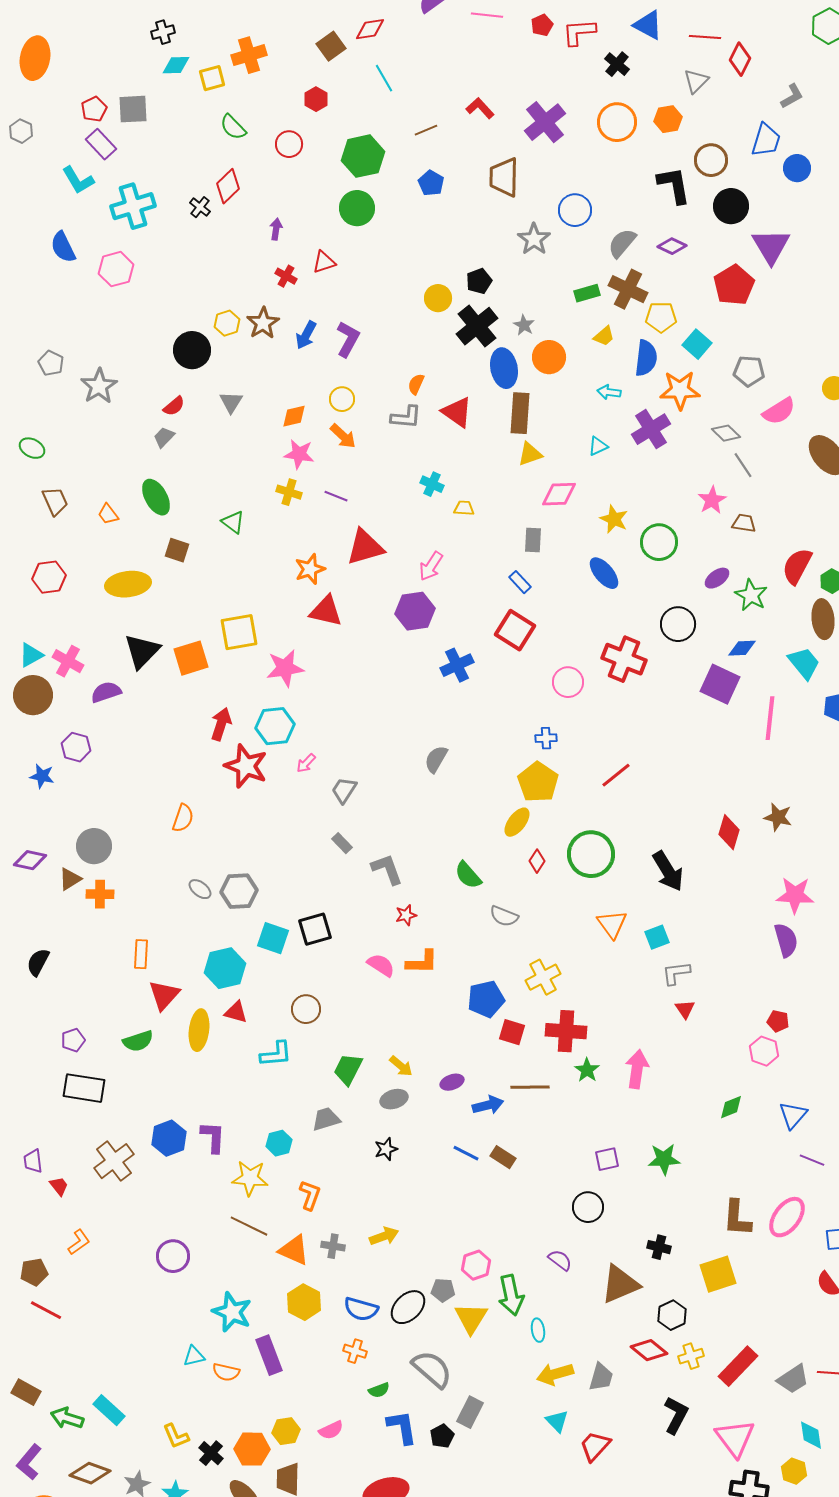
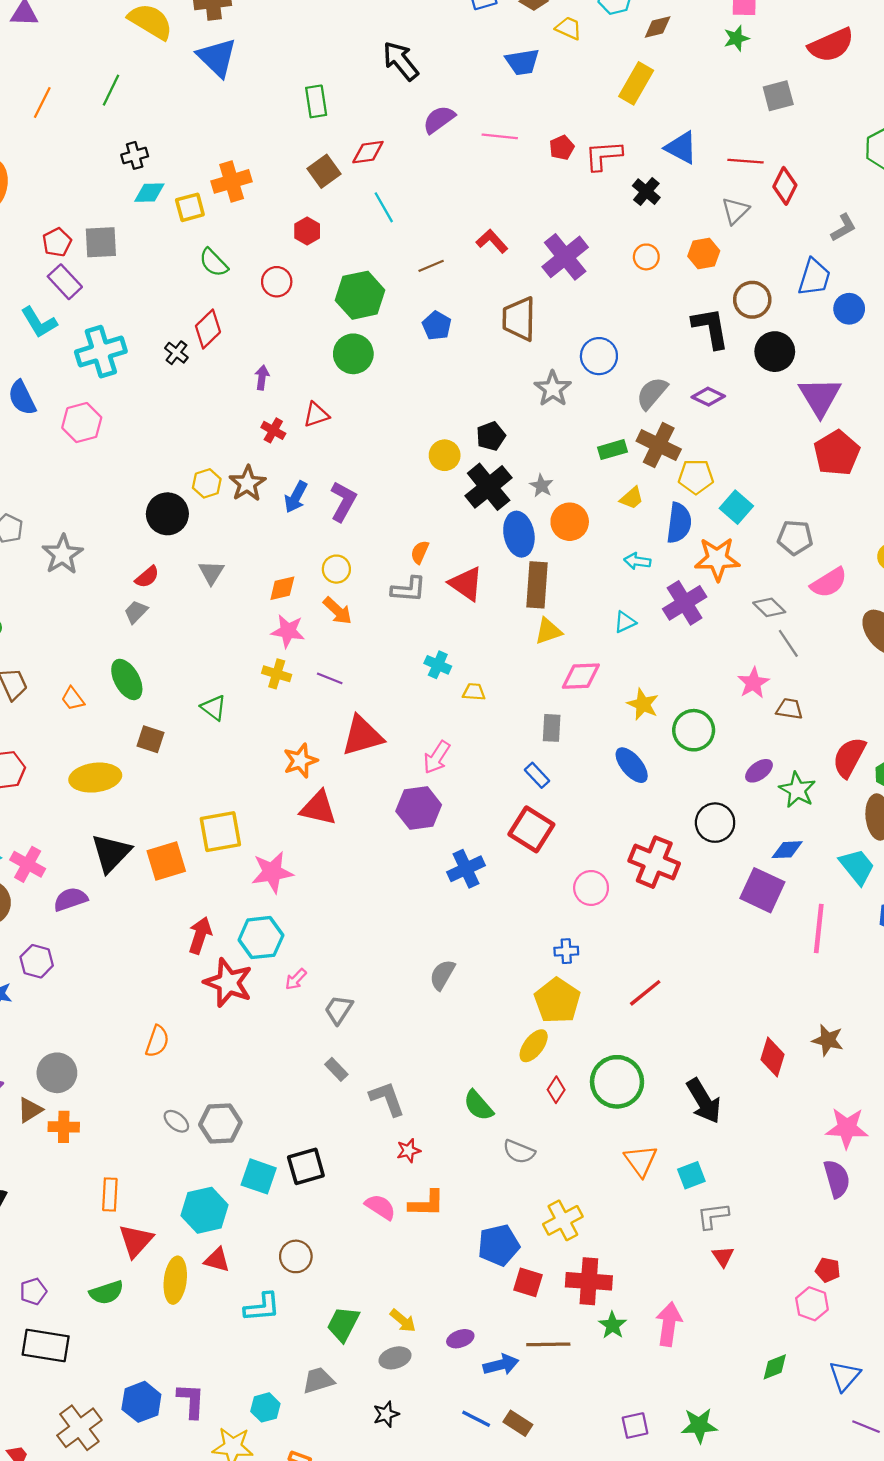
orange circle: (617, 122) -> (646, 257), size x0.6
red pentagon: (734, 285) -> (837, 453), moved

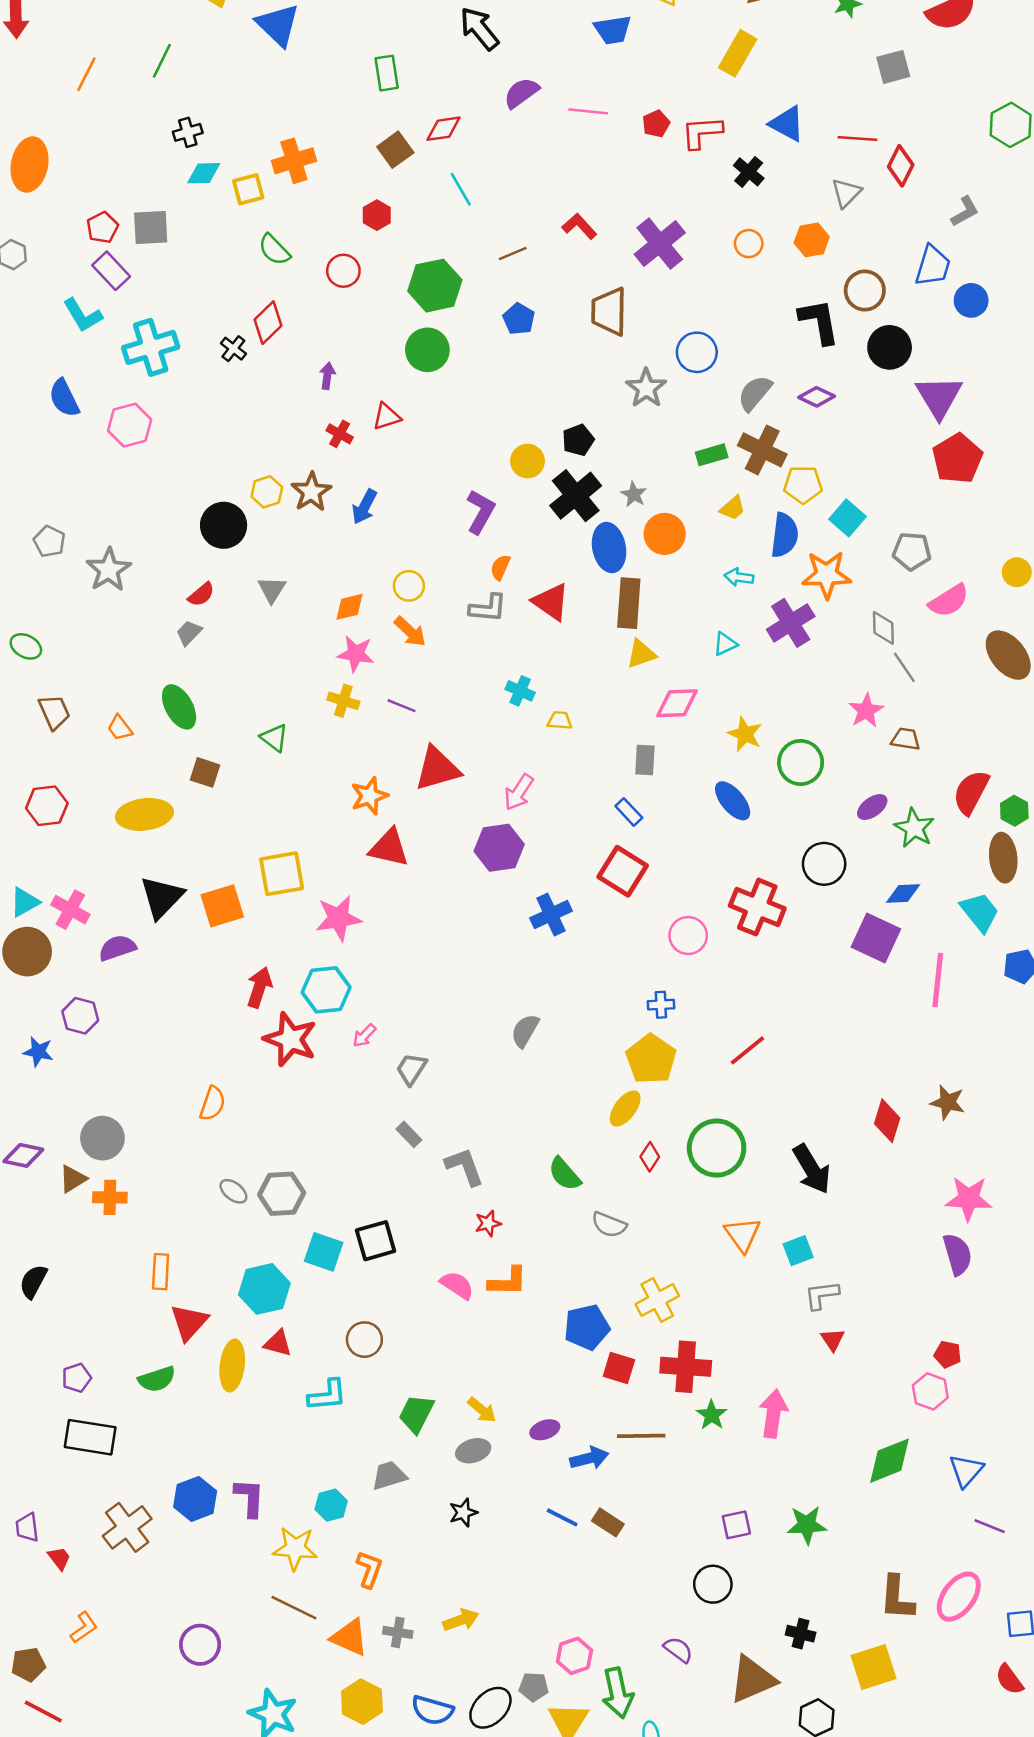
purple L-shape: (343, 501) -> (481, 512), moved
gray diamond: (769, 607) -> (883, 628), turned 44
green diamond: (775, 1367) -> (890, 1461), size x1.6

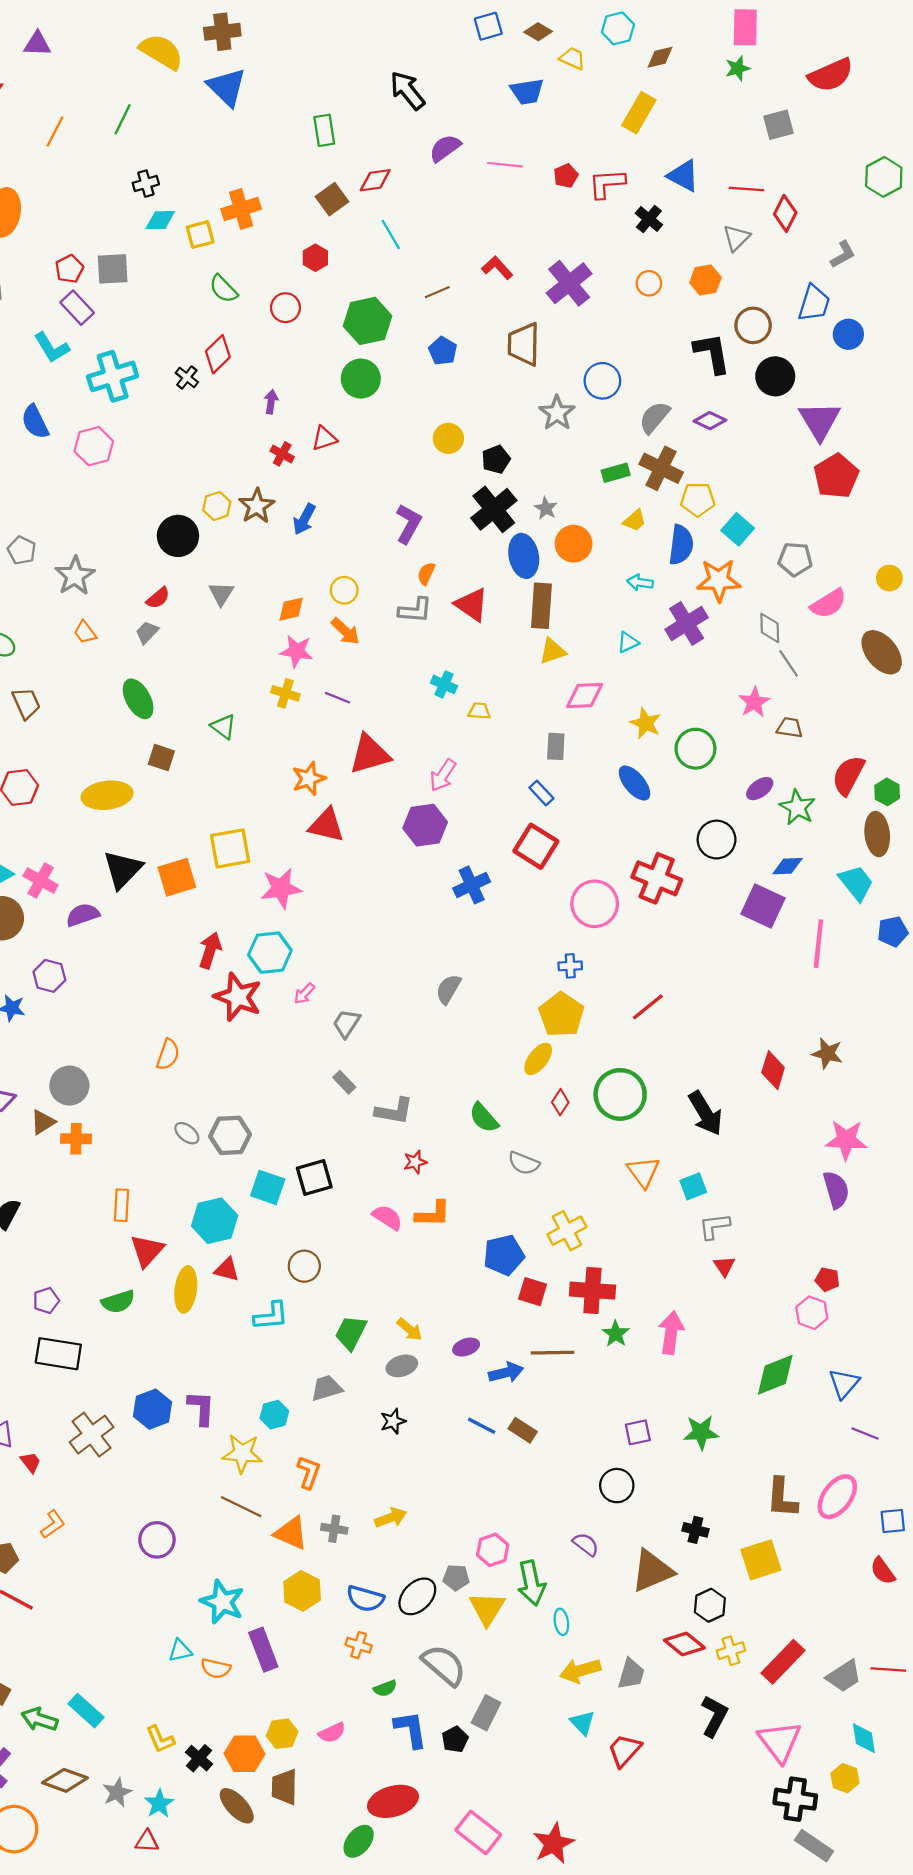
yellow circle: (528, 461) -> (448, 438), moved
orange trapezoid: (120, 728) -> (85, 632), moved
pink circle: (688, 936) -> (595, 904), size x1.4
gray L-shape: (464, 1167) -> (394, 1111), turned 120

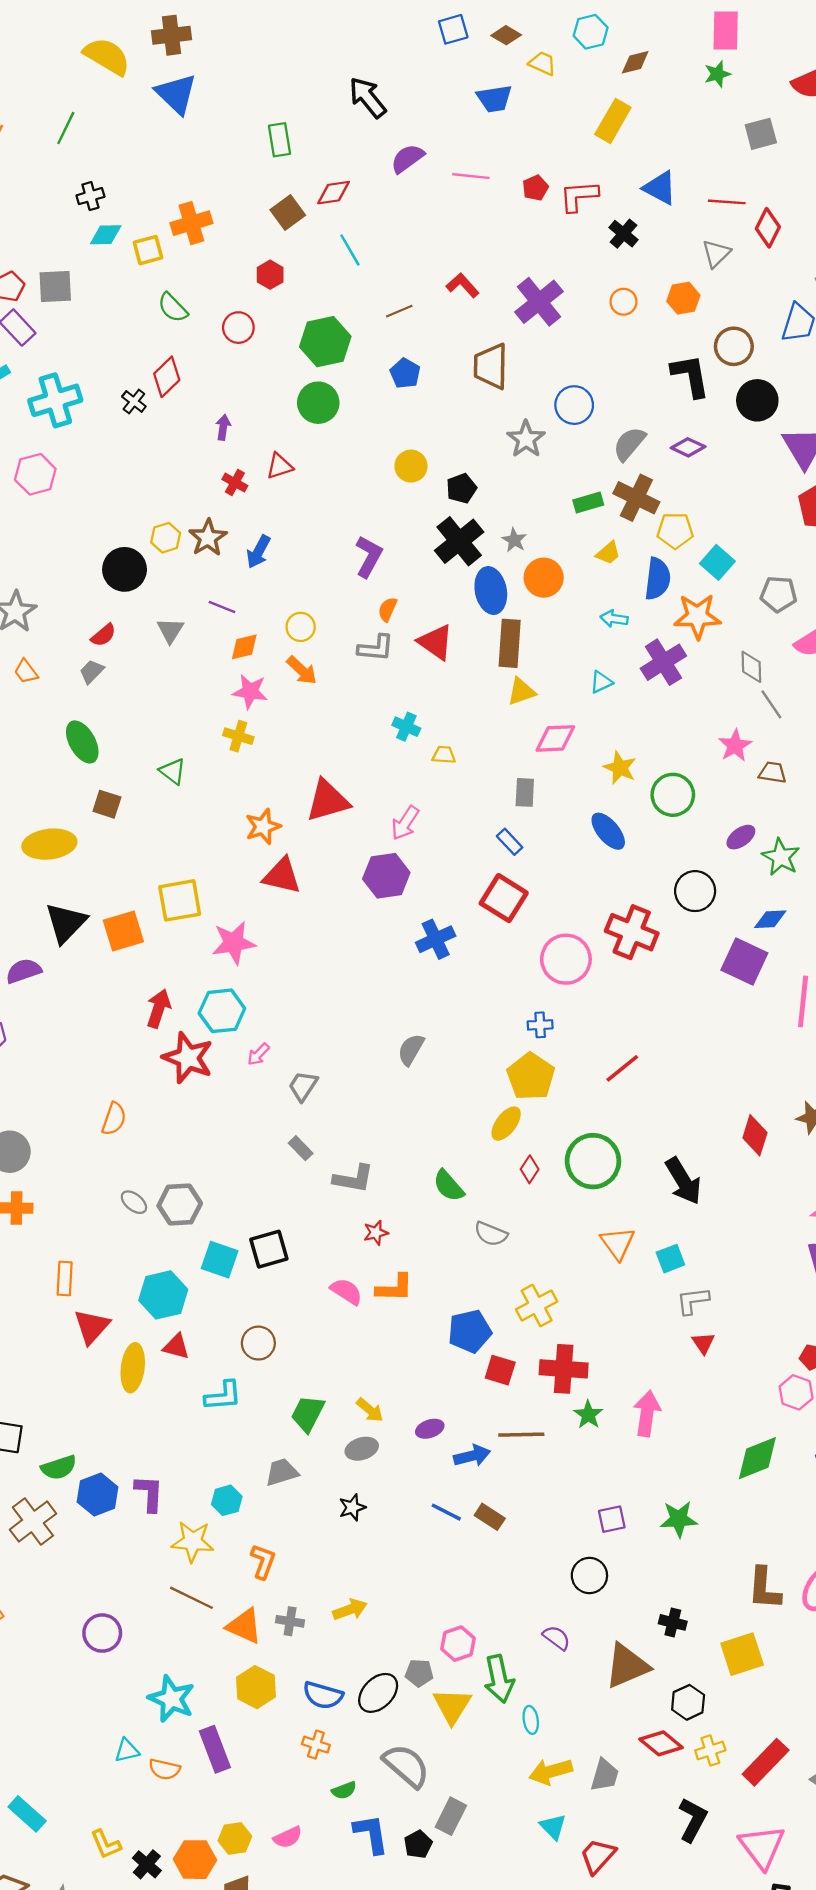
purple line: (338, 698) -> (222, 607), moved
green semicircle: (118, 1302) -> (59, 1468), moved

